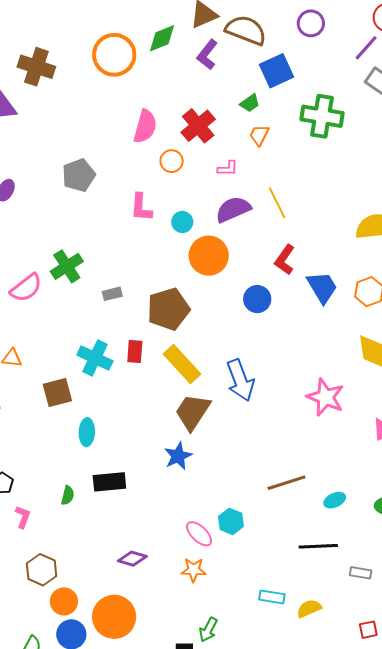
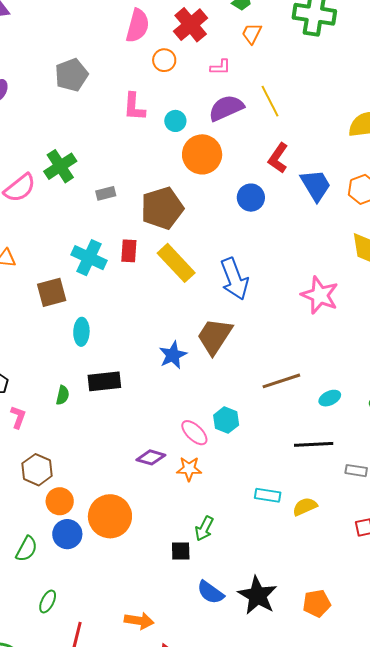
brown trapezoid: (193, 412) -> (215, 336), moved
purple diamond: (132, 559) -> (151, 457), moved

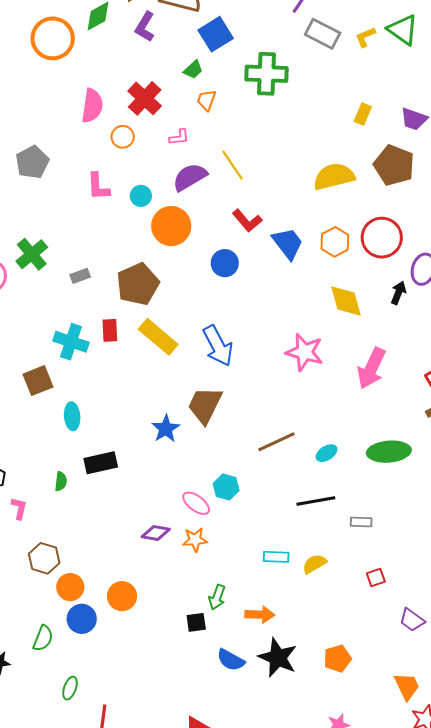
red L-shape: (278, 158) -> (247, 221), turned -68
orange circle: (110, 516) -> (122, 596), size x0.7
orange arrow: (139, 621) -> (260, 615), moved

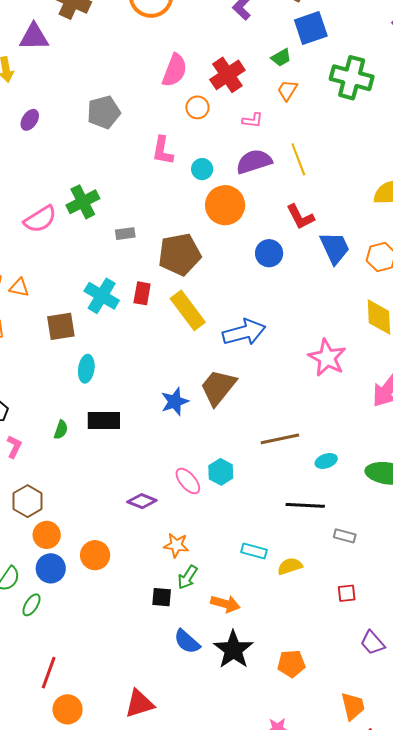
blue arrow: (218, 346) -> (244, 332), turned -90
orange star: (195, 540) -> (176, 545), moved
green ellipse: (70, 688) -> (31, 605), moved

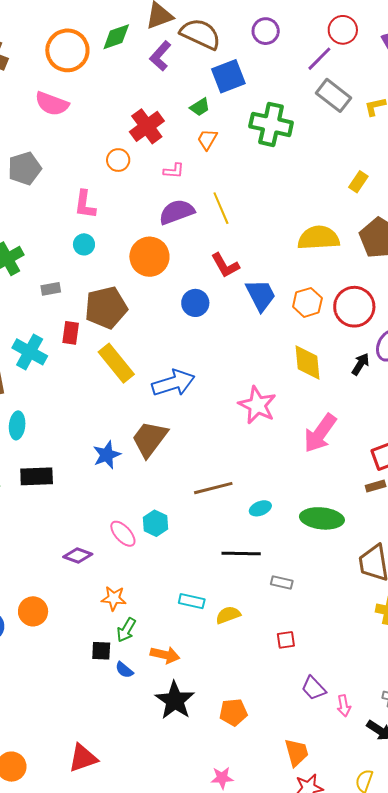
pink semicircle: (175, 70) -> (52, 104), moved, turned 92
cyan circle: (202, 169) -> (84, 244), moved
red rectangle: (142, 293) -> (71, 333), moved
blue semicircle: (187, 642) -> (124, 670), moved, size x0.7

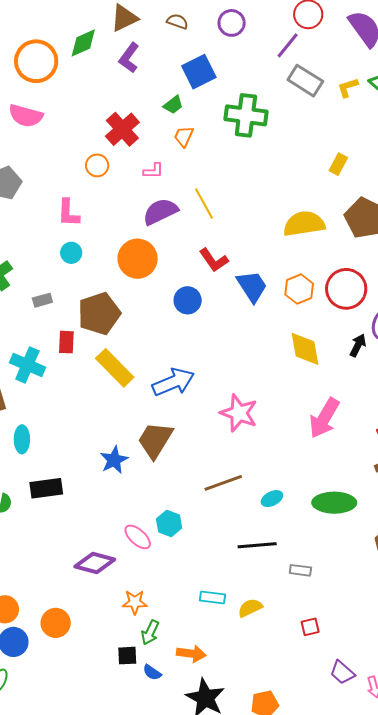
brown semicircle: (200, 34) -> (177, 22), moved, size x0.5
pink star: (257, 405) -> (239, 413), moved
purple diamond: (78, 556) -> (95, 563), size x1.4

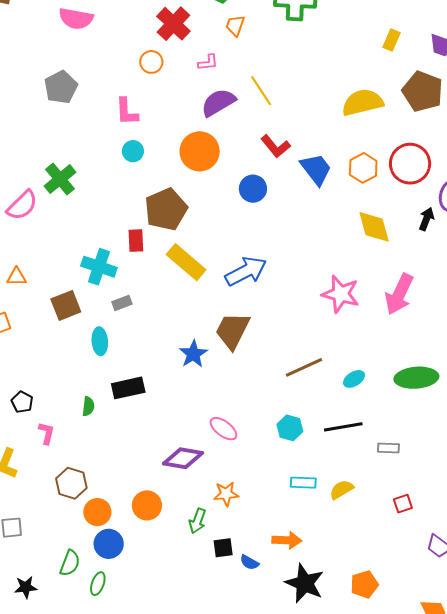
gray rectangle: (42, 300) -> (122, 303), moved
pink star: (239, 413) -> (341, 294), moved
cyan hexagon: (169, 523) -> (290, 428), moved
orange circle: (56, 623) -> (147, 505), moved
green arrow: (150, 632) -> (197, 521), moved

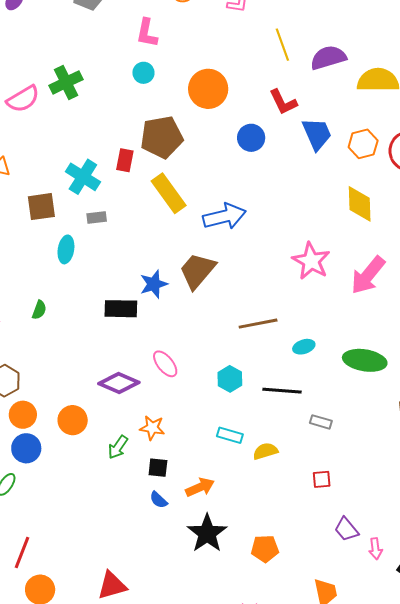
purple semicircle: (218, 102) -> (328, 58), moved
black rectangle: (128, 388) -> (121, 309), moved
orange arrow: (287, 540) -> (200, 487), turned -40
black square: (223, 548) -> (158, 468), moved

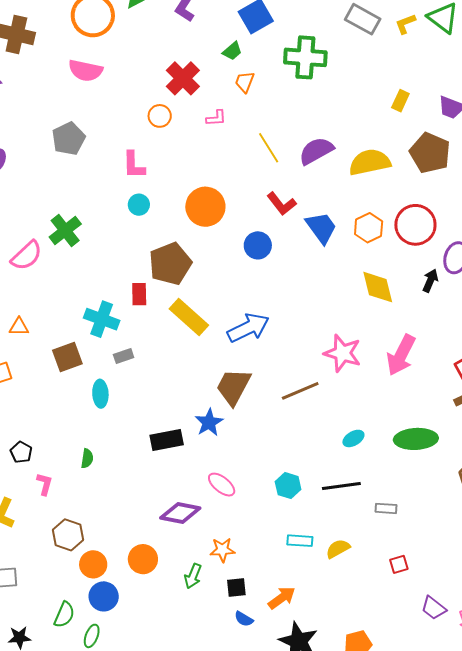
blue star: (154, 284) -> (209, 422), moved
brown line: (258, 324) -> (300, 391), moved

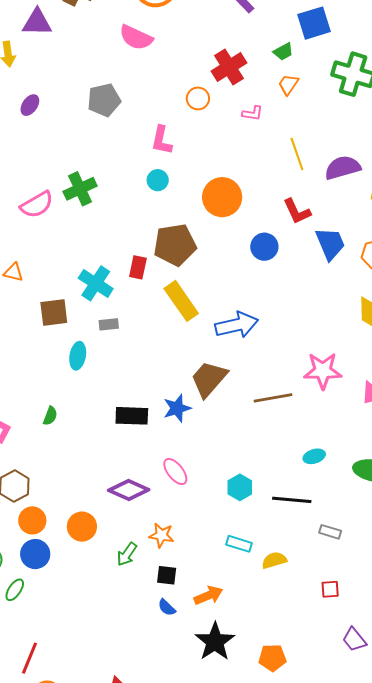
pink star: (342, 353) -> (323, 371), turned -30

